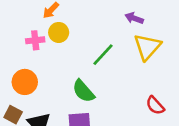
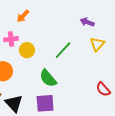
yellow circle: (59, 32) -> (27, 50), moved
yellow triangle: (147, 47) -> (97, 44), size x0.7

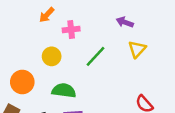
pink cross: (11, 39) -> (71, 30), moved
green semicircle: (48, 78) -> (64, 91), moved, turned 138

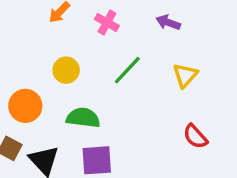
pink cross: (71, 30) -> (107, 23), moved, turned 35
yellow triangle: (137, 49) -> (185, 75), moved

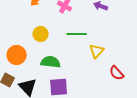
green line: (127, 70) -> (77, 34), turned 48
yellow triangle: (185, 75) -> (97, 51), moved

